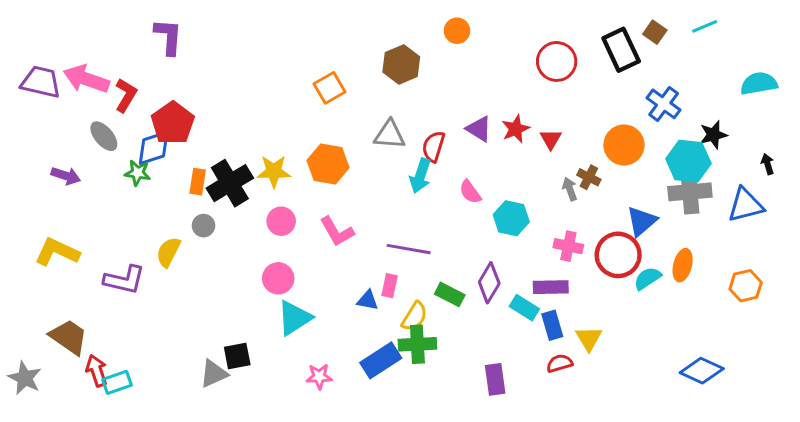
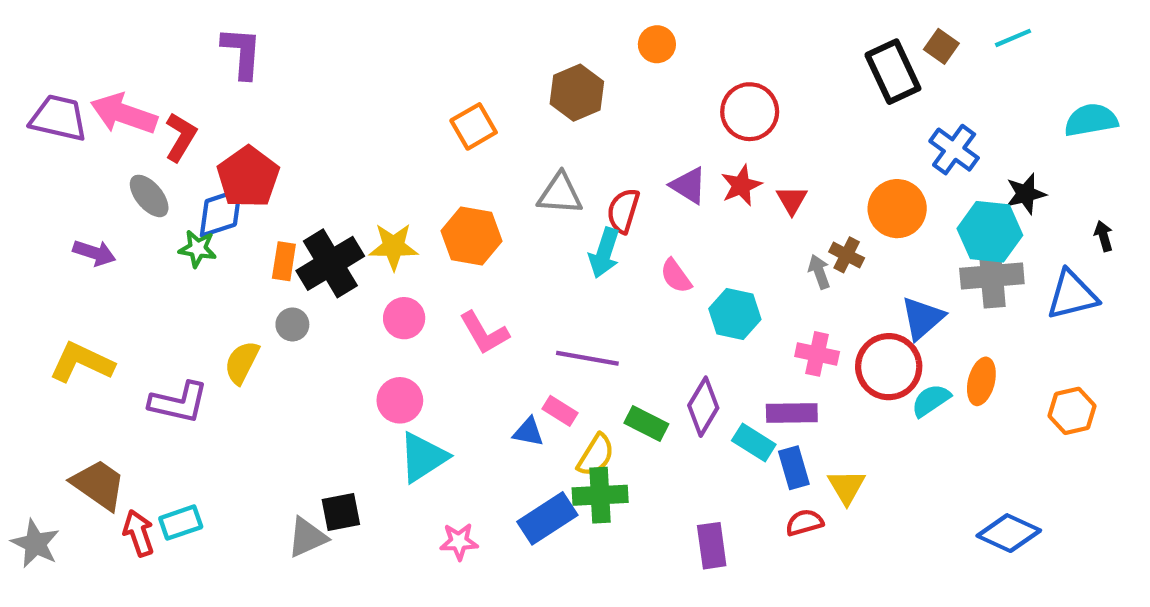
red circle: (557, 61) -> (750, 112), moved
pink rectangle: (390, 286) -> (560, 411), turned -70
cyan rectangle: (117, 382) -> (181, 523), moved

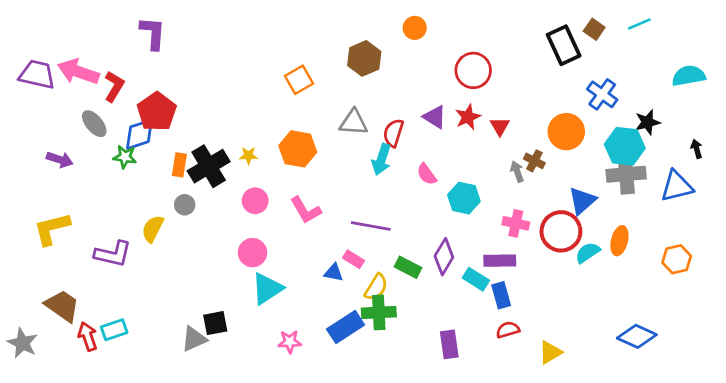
yellow star: (394, 247) -> (248, 156), size x0.6
yellow L-shape: (82, 362) -> (52, 229), turned -39
yellow triangle: (847, 487) -> (550, 352), moved, turned 30

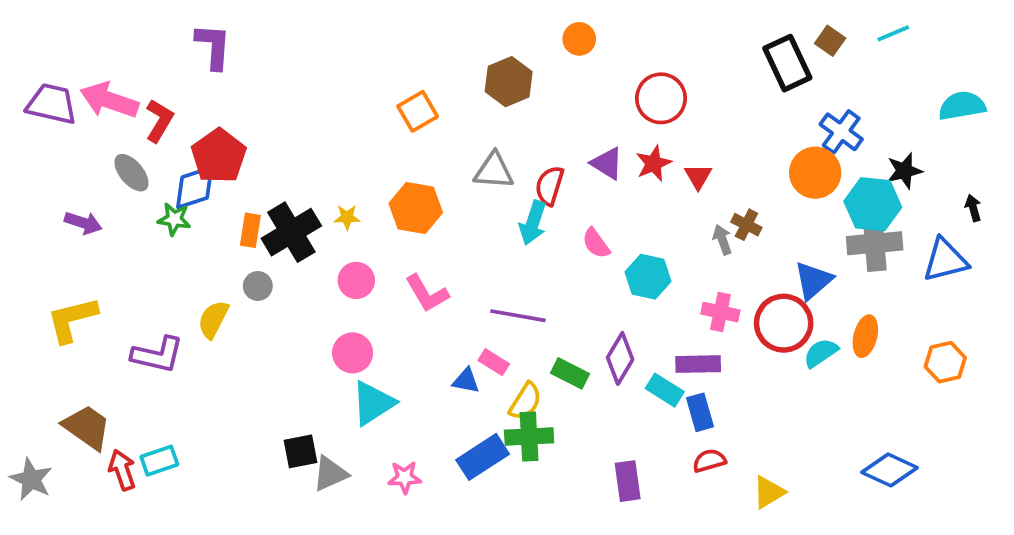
orange circle: (566, 132) -> (815, 173), moved
gray triangle: (194, 339) -> (330, 474), moved

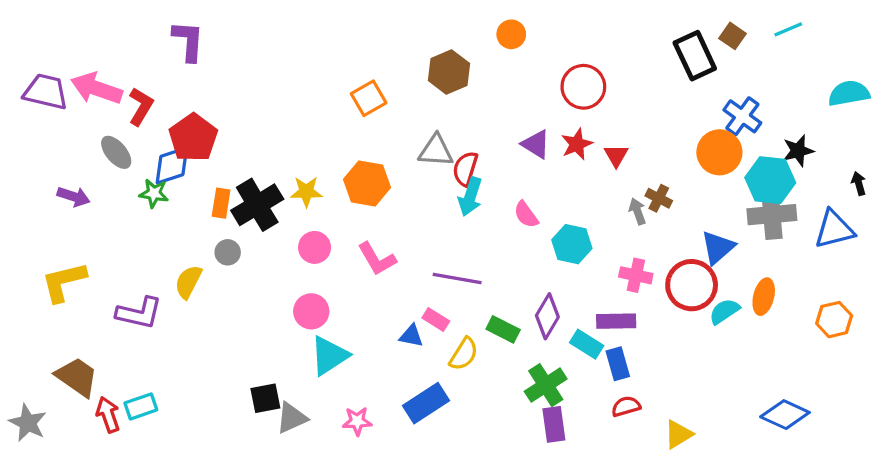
red semicircle: (550, 186) -> (465, 169), moved
yellow star: (347, 217) -> (306, 192), size x1.4
green cross: (529, 436) -> (546, 385), moved, turned -30

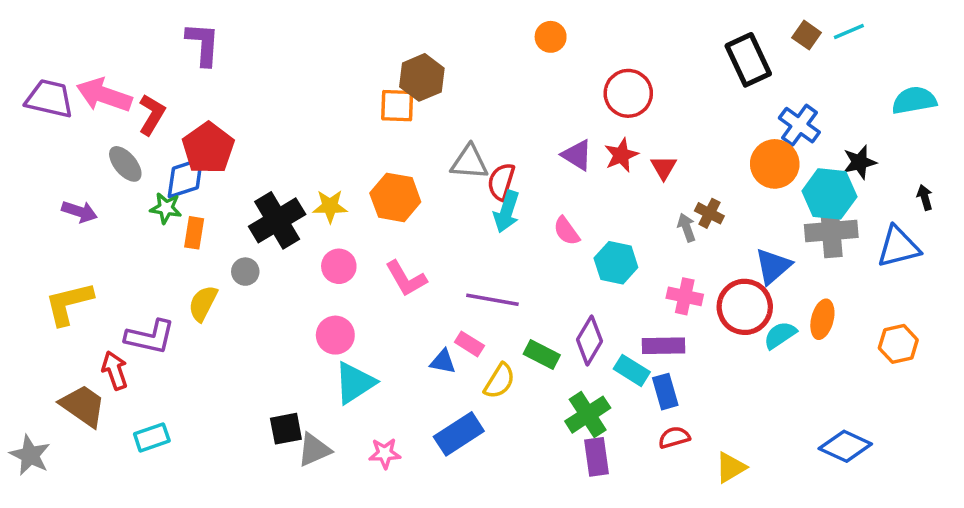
brown square: (733, 36) -> (807, 35), moved
brown hexagon: (449, 72) -> (422, 77), moved
orange square: (369, 98) -> (397, 106), turned 32
orange rectangle: (221, 203) -> (194, 233), moved
red arrow: (108, 415) -> (115, 370), moved

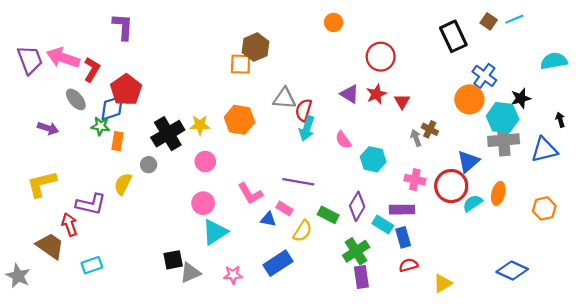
purple trapezoid: (49, 99) -> (30, 60), turned 56
pink L-shape: (406, 279) -> (250, 194), moved

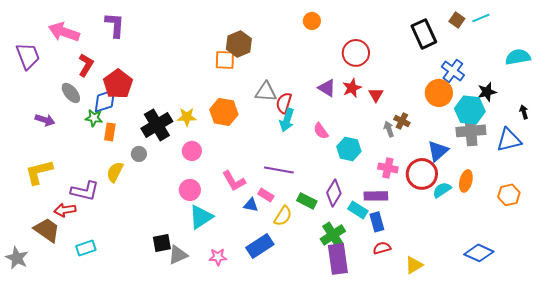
pink arrow: (63, 58) -> (64, 32), moved
red arrow: (69, 225) -> (65, 210), turned -80
purple rectangle: (361, 277) -> (338, 259), size x1.4

